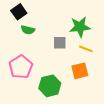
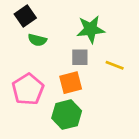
green star: (80, 27) -> (91, 29), moved
orange square: (80, 71) -> (71, 83), moved

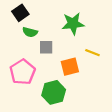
gray square: (80, 57) -> (46, 47), moved
orange square: (71, 83) -> (70, 67), moved

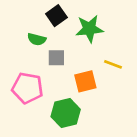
black square: (20, 13) -> (56, 16), moved
pink pentagon: (22, 72) -> (27, 88), turned -30

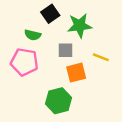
gray square: (56, 58) -> (66, 50), moved
pink pentagon: (27, 88) -> (24, 62), moved

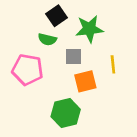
green semicircle: (33, 35) -> (47, 39), moved
yellow line: (101, 57) -> (113, 64), turned 63

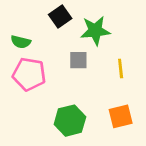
green semicircle: (47, 39) -> (21, 42), moved
orange square: (85, 81) -> (121, 116), moved

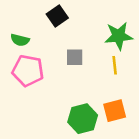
green star: (95, 31) -> (119, 36), moved
green hexagon: (70, 121) -> (83, 119), moved

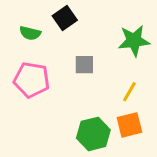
green semicircle: (20, 40) -> (30, 33), moved
yellow line: (115, 65) -> (129, 92), moved, turned 36

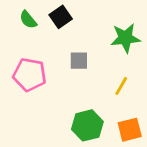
green semicircle: (30, 33) -> (28, 20), moved, turned 36
orange square: (129, 125) -> (130, 130), moved

